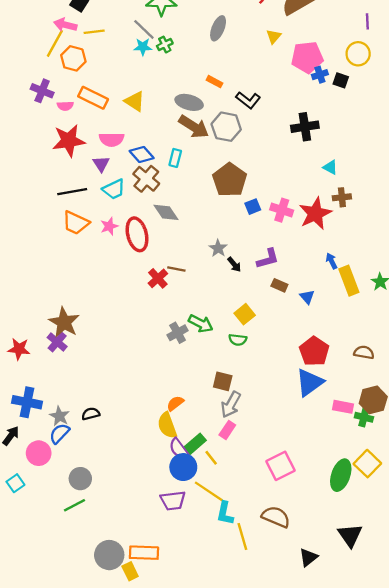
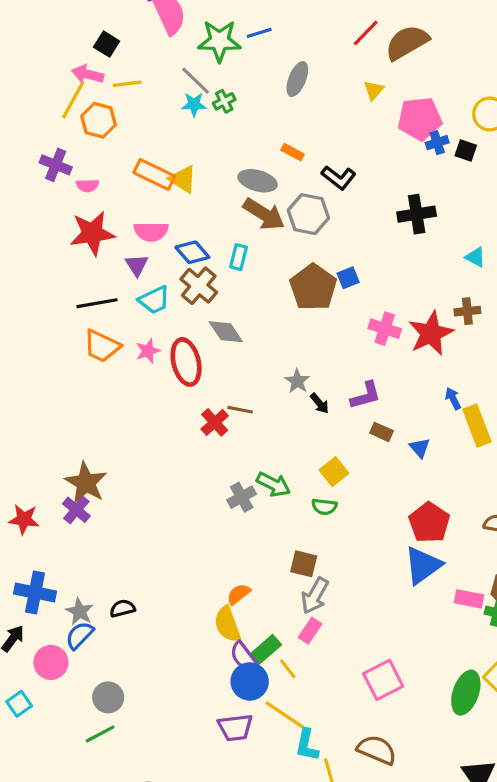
orange rectangle: (93, 98) -> (154, 174), moved
cyan triangle: (330, 167) -> (475, 257), moved
blue square: (253, 207) -> (348, 278), moved

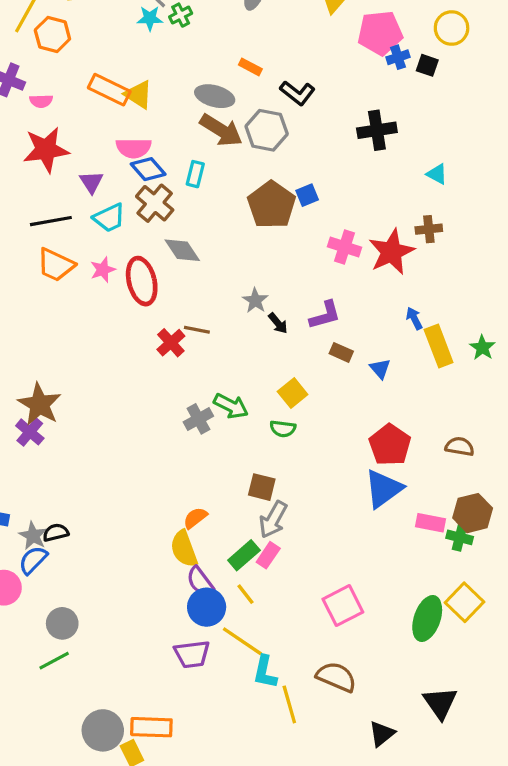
pink semicircle: (151, 232) -> (134, 148), moved
black semicircle: (122, 608) -> (56, 533), moved
green rectangle: (266, 650) -> (244, 555), moved

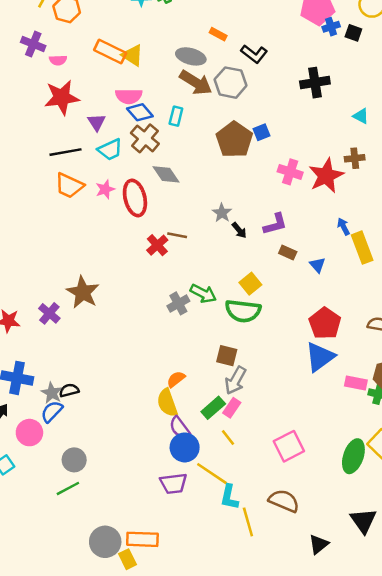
brown star: (39, 404) -> (83, 292), moved
green semicircle: (283, 429) -> (243, 311), size x1.8
yellow line: (246, 594) -> (228, 438), moved

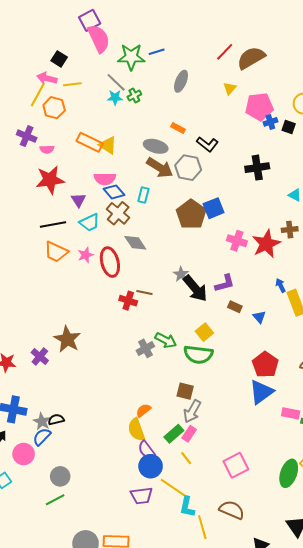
blue square: (262, 132) -> (214, 208), size x1.5
black arrow: (239, 230) -> (195, 288), size x2.0
red cross: (157, 245) -> (128, 301), turned -30

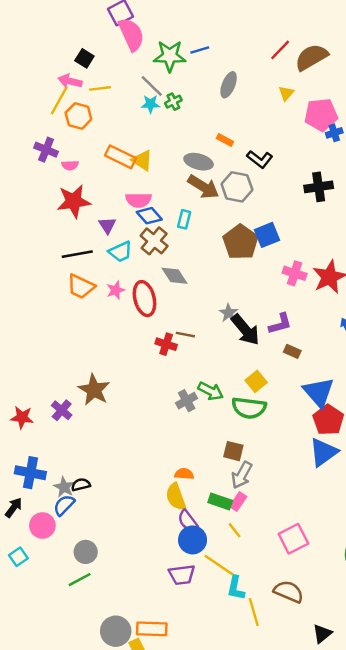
blue triangle: (259, 317) -> (319, 392), moved, size x2.0
orange semicircle: (143, 410) -> (184, 474), turned 42
green rectangle: (174, 434) -> (220, 501), turned 60

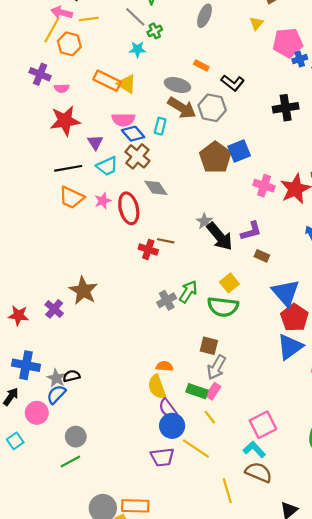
cyan star: (151, 104) -> (137, 49), moved
cyan rectangle: (184, 219) -> (160, 126), moved
green arrow: (211, 391) -> (188, 292), turned -85
cyan L-shape: (236, 588) -> (254, 450), moved, turned 125

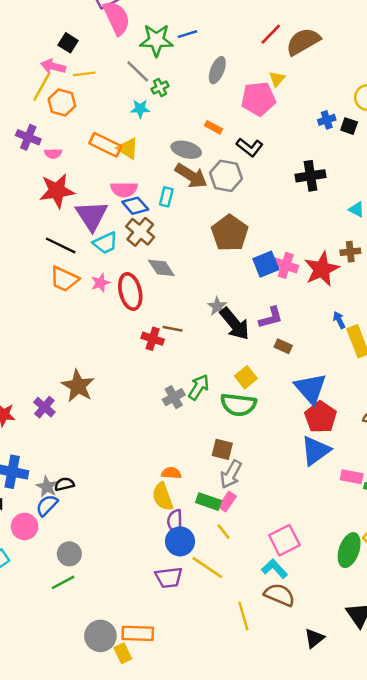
pink pentagon: (288, 43) -> (258, 99), moved
purple triangle: (95, 142) -> (92, 216), size x1.8
blue square: (239, 151) -> (266, 264), moved
black line: (68, 168) -> (61, 245), turned 36
purple semicircle: (168, 408) -> (175, 521), turned 36

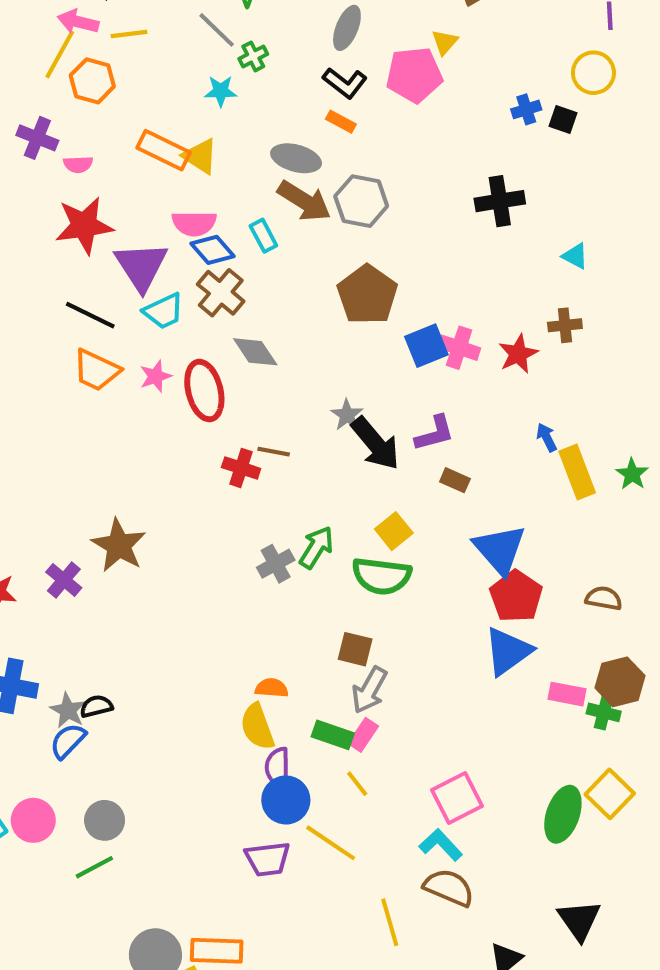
black L-shape: (250, 147) -> (345, 83), moved
cyan rectangle: (166, 197) -> (263, 236), turned -42
red star: (322, 269) -> (518, 354), size x0.7
pink circle: (25, 526) -> (33, 820), moved

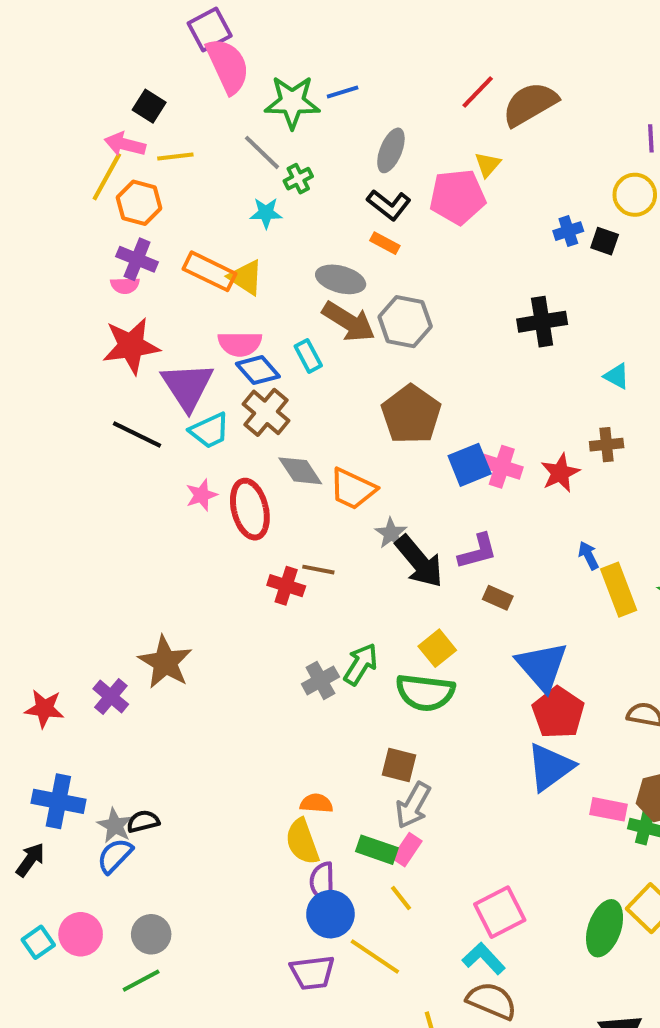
purple cross: (37, 138) -> (137, 259), moved
orange trapezoid: (96, 370) -> (353, 489), moved

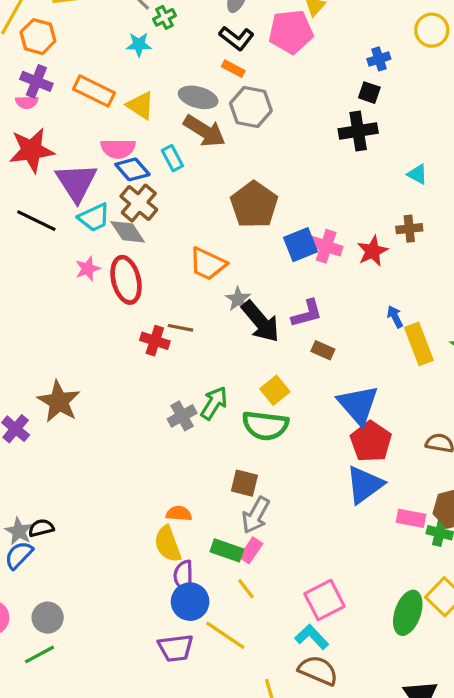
black square: (605, 241) -> (369, 93), moved
yellow triangle: (246, 277) -> (140, 105), moved
gray hexagon: (405, 322) -> (251, 107), moved
gray diamond: (300, 471) -> (128, 232), moved

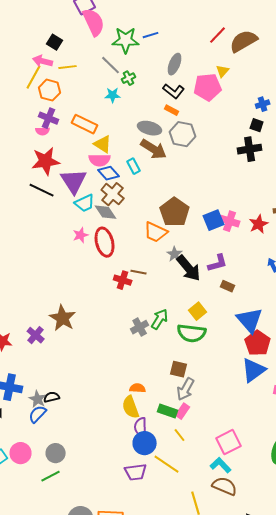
yellow triangle: (140, 105) -> (103, 144), moved
brown pentagon: (254, 205) -> (175, 212), moved
black line: (36, 221) -> (42, 190), moved

